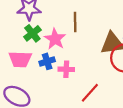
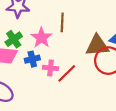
green cross: (32, 33) -> (14, 39), moved
red line: (90, 93) -> (67, 73), moved

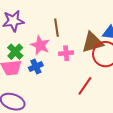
pink cross: (50, 68) -> (66, 53), moved
red line: (67, 73) -> (85, 86), moved

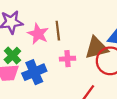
pink star: (40, 45) -> (38, 34), moved
blue cross: (36, 67) -> (34, 72), size x1.5

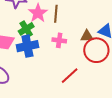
brown triangle: (96, 48) -> (87, 36), size x0.6
green cross: (12, 55) -> (26, 29), moved

